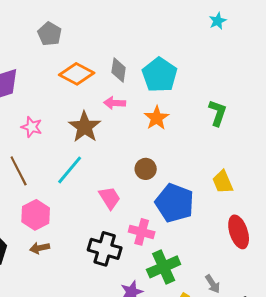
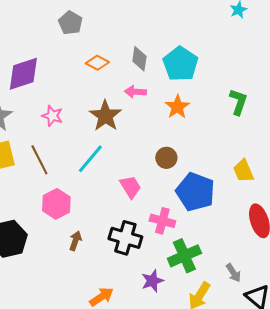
orange diamond: (77, 74) -> (97, 63), size x0.7
brown arrow: (40, 248) -> (75, 241), moved, turned 120

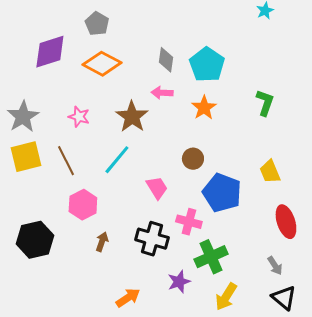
orange diamond: (97, 63) -> (102, 64), moved, size x1.6
purple diamond: (23, 74) -> (50, 52), moved
gray arrow: (233, 273) -> (275, 266), moved

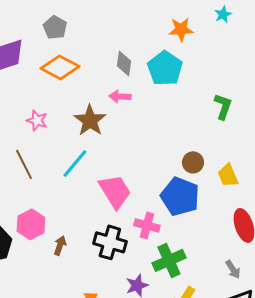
orange star: (204, 108) -> (181, 29), moved, turned 30
brown circle: (193, 159) -> (193, 162), moved
pink trapezoid: (157, 188) -> (115, 191), size x1.5
pink hexagon: (83, 205) -> (31, 224), moved

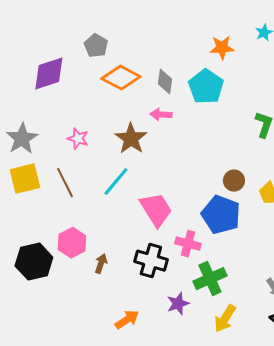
orange diamond: (60, 67) -> (121, 78), moved

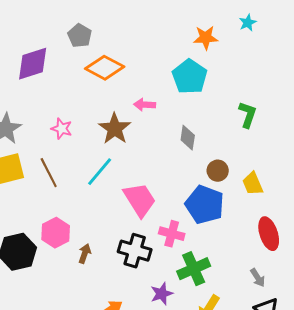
gray diamond: (165, 82) -> (188, 138), moved

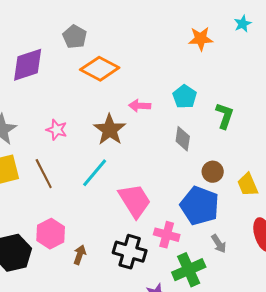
cyan pentagon: (190, 77) -> (185, 97), moved, size x0.7
green L-shape: (248, 115) -> (225, 116), moved
gray arrow: (258, 278) -> (219, 244), moved

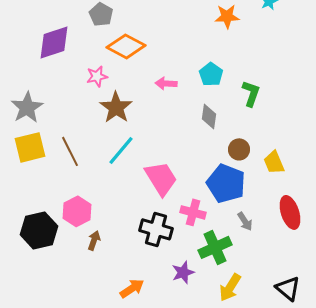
pink star: (57, 130) -> (97, 76), moved, turned -30
brown star: (110, 130) -> (116, 107), moved
brown arrow: (80, 255) -> (94, 240), moved

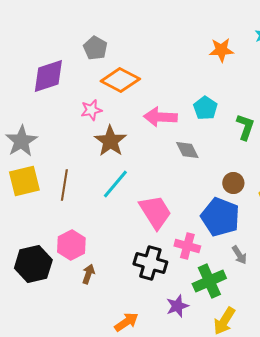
pink arrow: (166, 83) -> (160, 117), size x1.5
gray diamond: (209, 116) -> (187, 150), moved, turned -35
brown line: (70, 151) -> (64, 185), turned 36

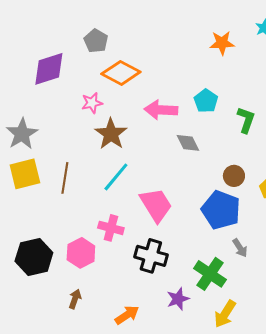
pink hexagon: (71, 245) -> (81, 253), moved
pink cross: (187, 246) -> (111, 228), moved
brown arrow: (88, 274) -> (75, 299), moved
green cross: (209, 281) -> (210, 274), turned -32

